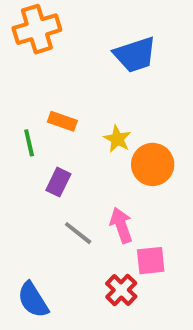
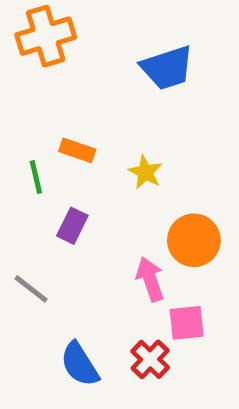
orange circle: (153, 164) -> (194, 240), moved
gray line: (78, 233) -> (31, 289), moved
blue semicircle: (33, 300) -> (80, 364), moved

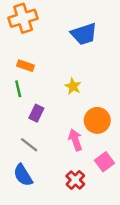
orange rectangle: (77, 150) -> (25, 66), moved
gray line: (31, 289) -> (29, 145), moved
pink square: (187, 323) -> (105, 162), moved, turned -30
blue semicircle: (80, 364) -> (23, 175), moved

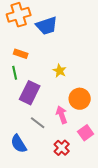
blue trapezoid: (84, 34) -> (47, 26), moved
purple rectangle: (36, 113) -> (30, 93), size x1.6
gray line: (29, 145) -> (38, 123), moved

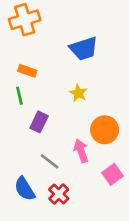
blue trapezoid: (47, 26) -> (84, 49), moved
purple rectangle: (30, 93) -> (39, 122), size x0.7
red cross: (62, 148) -> (59, 194), moved

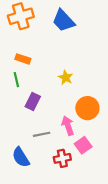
blue trapezoid: (84, 49) -> (63, 21), moved, turned 65
gray line: (50, 161) -> (42, 134), turned -49
pink square: (112, 174) -> (83, 145), moved
red cross: (59, 194) -> (62, 158), moved, turned 35

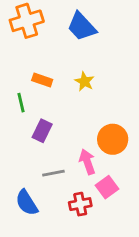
orange rectangle: (23, 59) -> (42, 80), moved
yellow star: (66, 77) -> (84, 81), moved

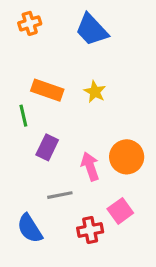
orange cross: (27, 21) -> (30, 23), size x0.6
orange rectangle: (42, 80) -> (47, 90), size x1.4
pink arrow: (87, 162) -> (90, 166), moved

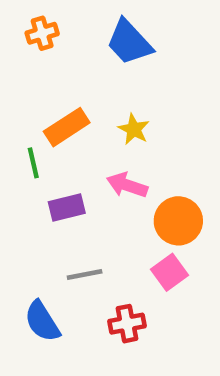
orange rectangle: (47, 90) -> (67, 127), turned -52
purple rectangle: (47, 147) -> (67, 207), turned 50
pink arrow: (90, 166) -> (127, 185), moved, turned -52
pink square: (120, 211) -> (169, 272), moved

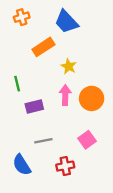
orange rectangle: (67, 127) -> (43, 47), moved
pink arrow: (127, 185) -> (65, 95), turned 72
orange circle: (178, 221) -> (92, 98), moved

